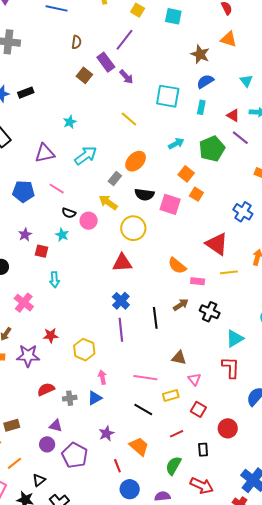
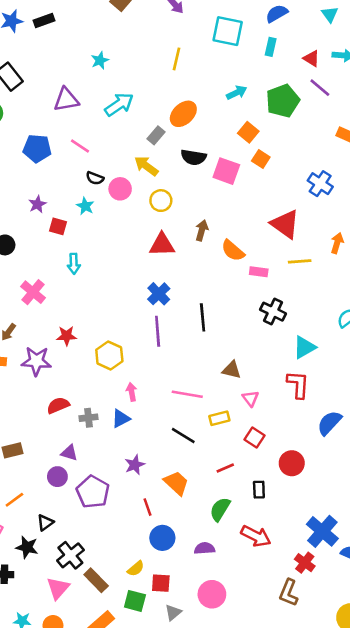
yellow line: (129, 119) -> (177, 59), turned 60
yellow circle: (133, 228) -> (161, 201), moved, size x0.7
brown arrow: (181, 305) -> (202, 230), moved, turned -42

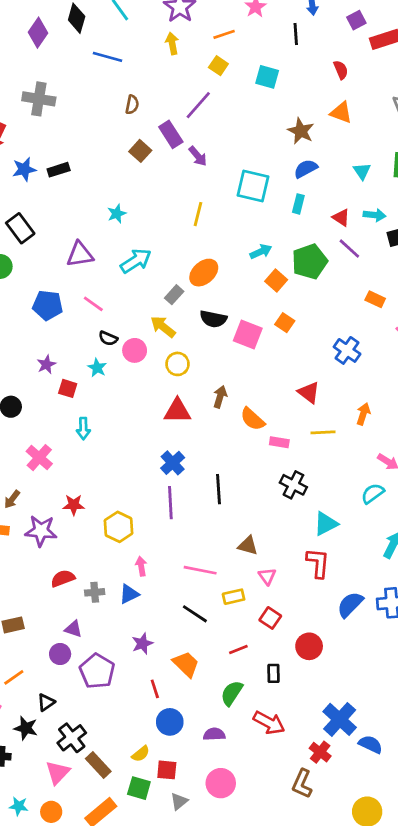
orange square: (248, 132) -> (276, 281), moved
red triangle: (285, 224) -> (309, 392), size x0.7

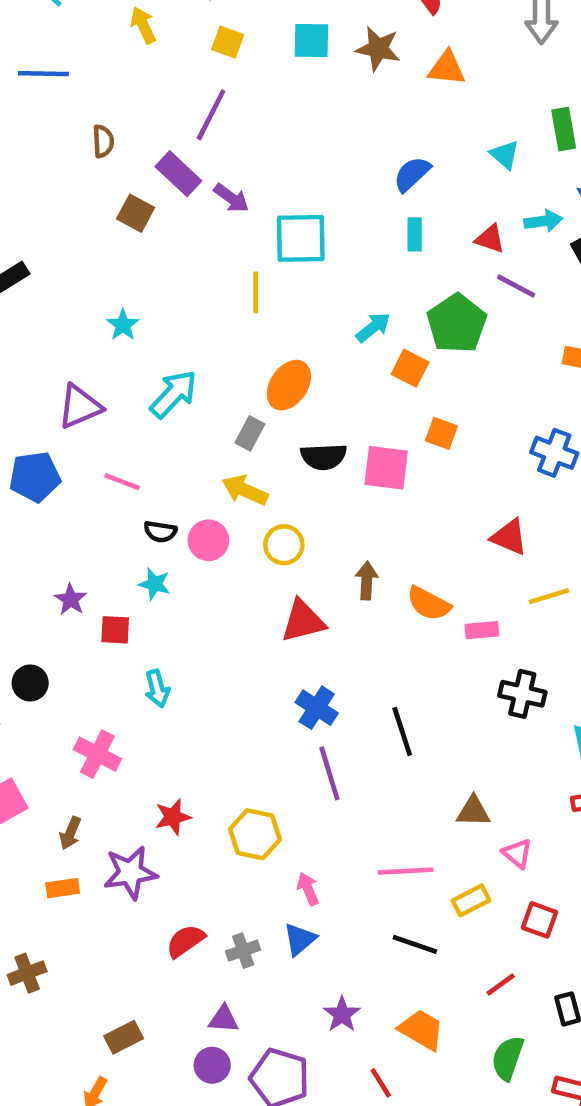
brown star: (301, 131) -> (378, 49), moved
cyan square: (253, 186) -> (301, 238), moved
blue pentagon: (48, 305) -> (35, 477), moved

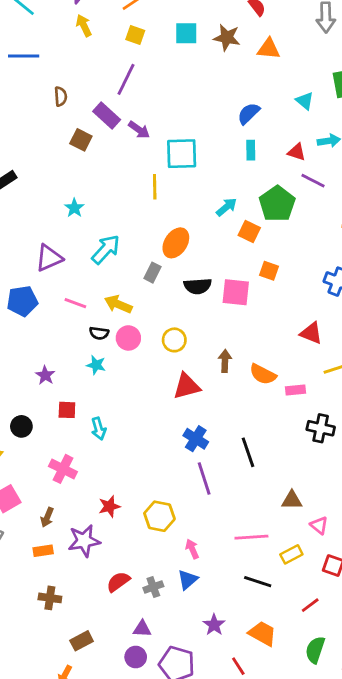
yellow arrow: (245, 490) -> (118, 304), moved
red square: (115, 630) -> (67, 410), moved
brown cross: (27, 973) -> (50, 598), moved, turned 30

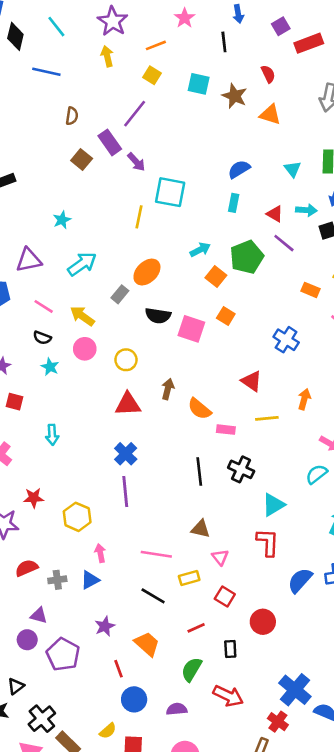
black semicircle: (99, 333) -> (42, 338), moved
cyan arrow: (99, 429) -> (52, 435), moved
black line: (248, 452) -> (199, 471), moved

